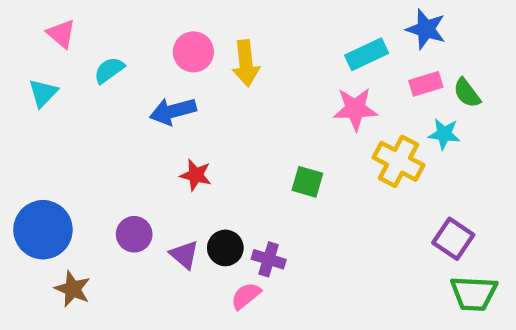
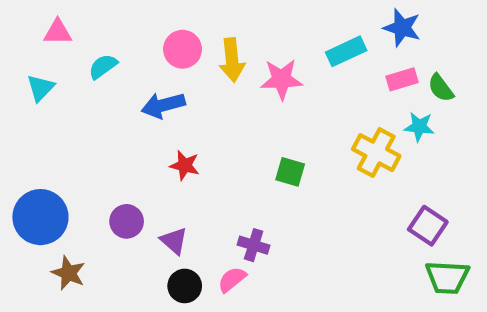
pink triangle: (61, 34) -> (58, 32), turned -40
pink star: (355, 109) -> (282, 79), moved
black circle: (225, 248) -> (185, 286), moved

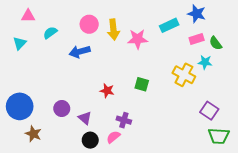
red star: (185, 165) -> (107, 91), moved

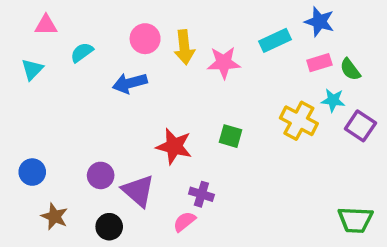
red star: (107, 91) -> (174, 146), size x1.5
blue circle: (20, 106) -> (32, 172), size x0.6
purple square: (209, 111) -> (360, 126), moved
purple triangle: (85, 118) -> (138, 191), size x1.5
black circle: (90, 140) -> (109, 227), moved

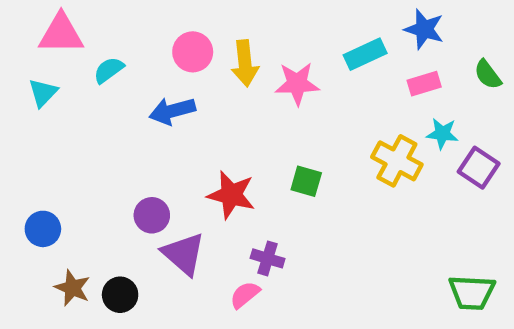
pink triangle: (46, 25) -> (61, 34), size x1.5
green semicircle: (350, 69) -> (488, 75), moved
purple circle: (101, 175) -> (152, 215), moved
black circle: (109, 227) -> (120, 295), moved

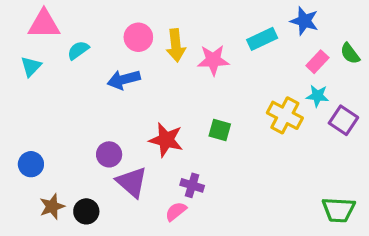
pink rectangle: (424, 84) -> (317, 62), moved, turned -30
brown star: (72, 288) -> (52, 207), turned 30

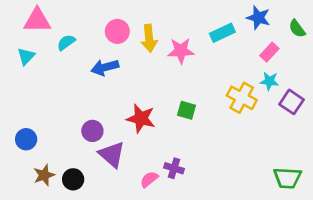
green semicircle: (350, 54) -> (297, 29), moved
purple cross: (192, 185) -> (174, 168), moved

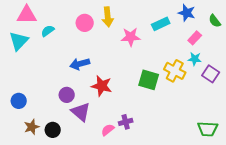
yellow arrow: (149, 38) -> (108, 17), moved
cyan triangle: (26, 56) -> (19, 41), size x1.5
blue arrow: (105, 67) -> (80, 64), moved
green square: (186, 110) -> (149, 80), moved, size x1.5
purple cross: (174, 168) -> (126, 122), turned -32

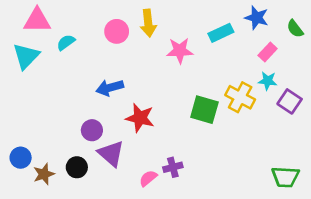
blue circle: (19, 101) -> (21, 158), moved
black circle: (53, 130) -> (77, 167), moved

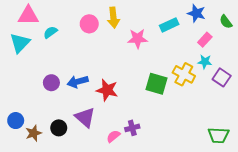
blue arrow: (110, 88) -> (78, 82), moved
purple circle: (92, 130) -> (51, 83), moved

